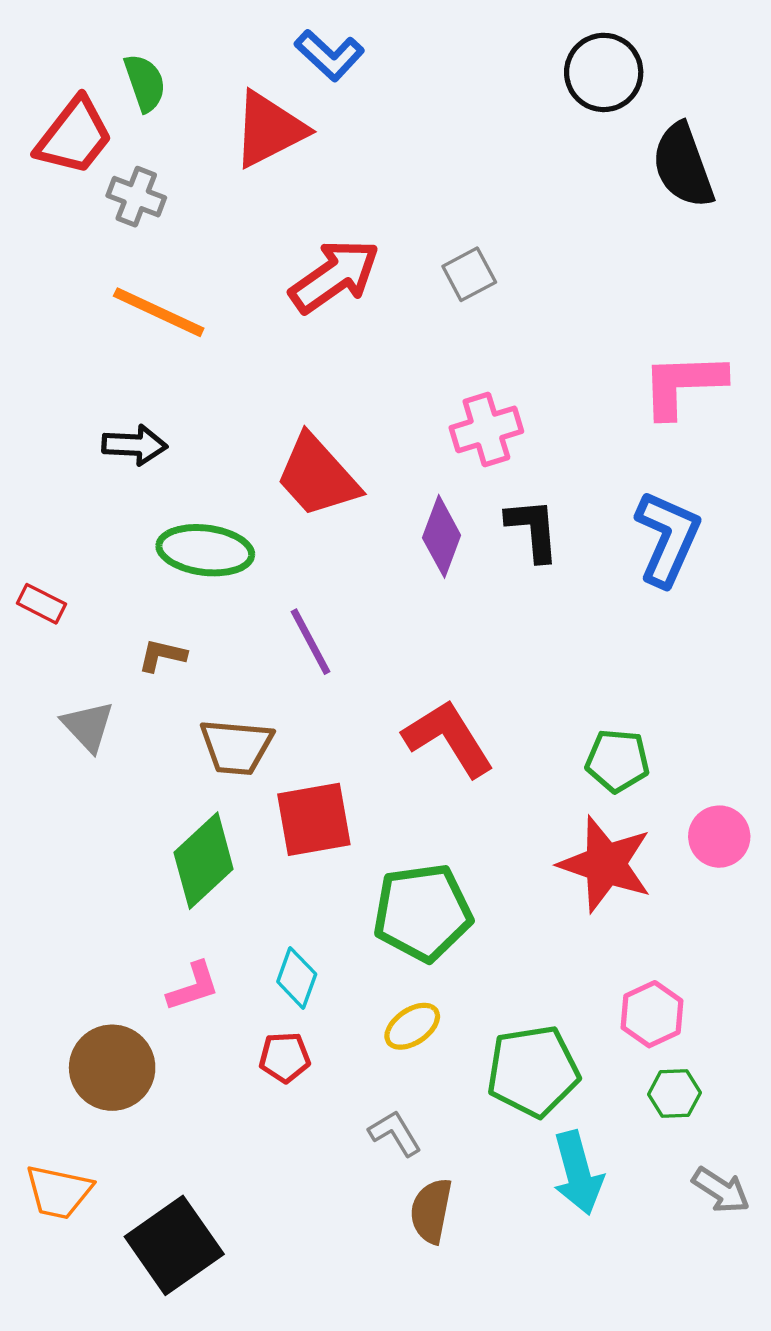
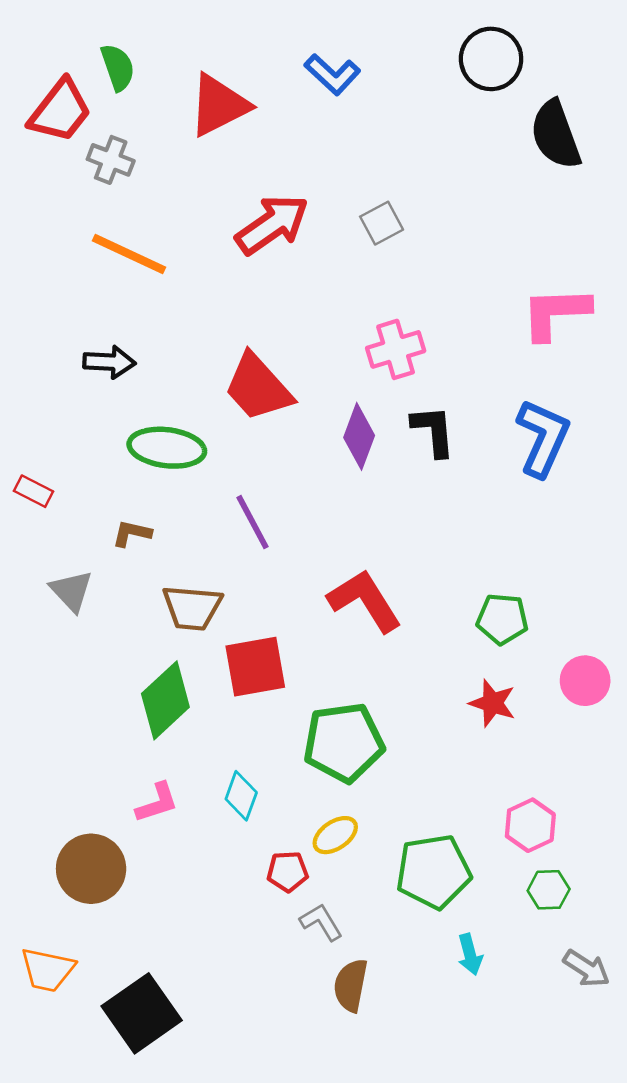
blue L-shape: (329, 55) -> (332, 74), moved
red star: (605, 864) -> (492, 703), size x0.6
red pentagon: (285, 1057) -> (288, 872), moved
cyan arrow: (578, 1173) -> (470, 954), size x0.6

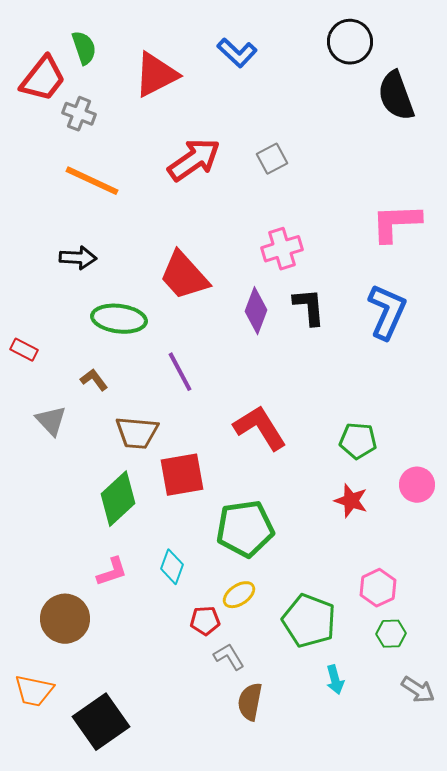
brown L-shape: (132, 533) -> (94, 380), turned 40
green pentagon: (433, 872) -> (309, 621), turned 30

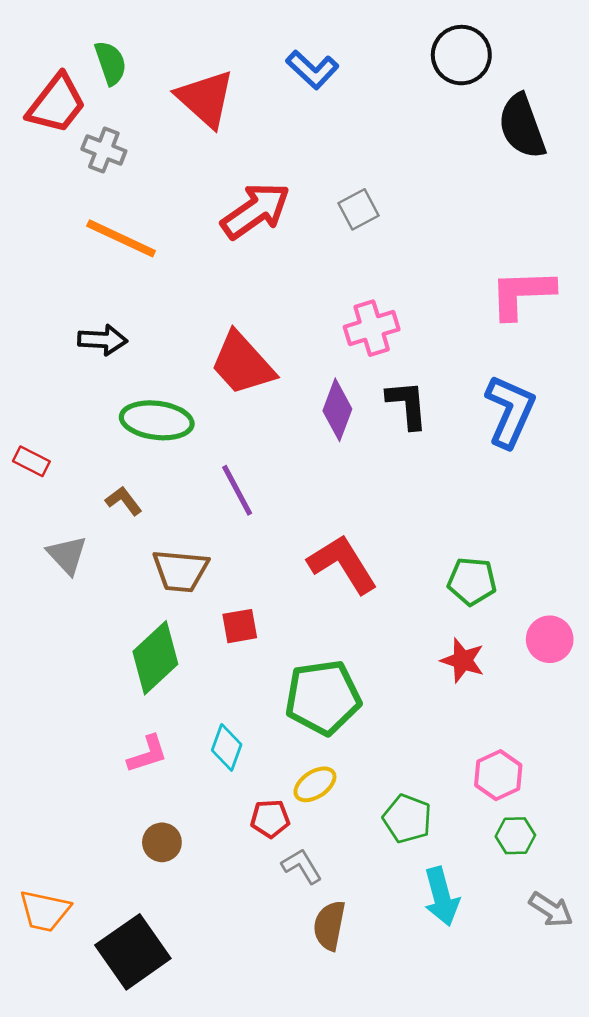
red triangle: (156, 75) -> (205, 99), turned -51
red square: (182, 475) -> (240, 626), size x0.6
brown circle: (65, 619) -> (162, 842), moved, size x0.6
green pentagon: (309, 621) -> (407, 819), size x0.7
cyan arrow: (335, 680) -> (442, 896), size x1.5

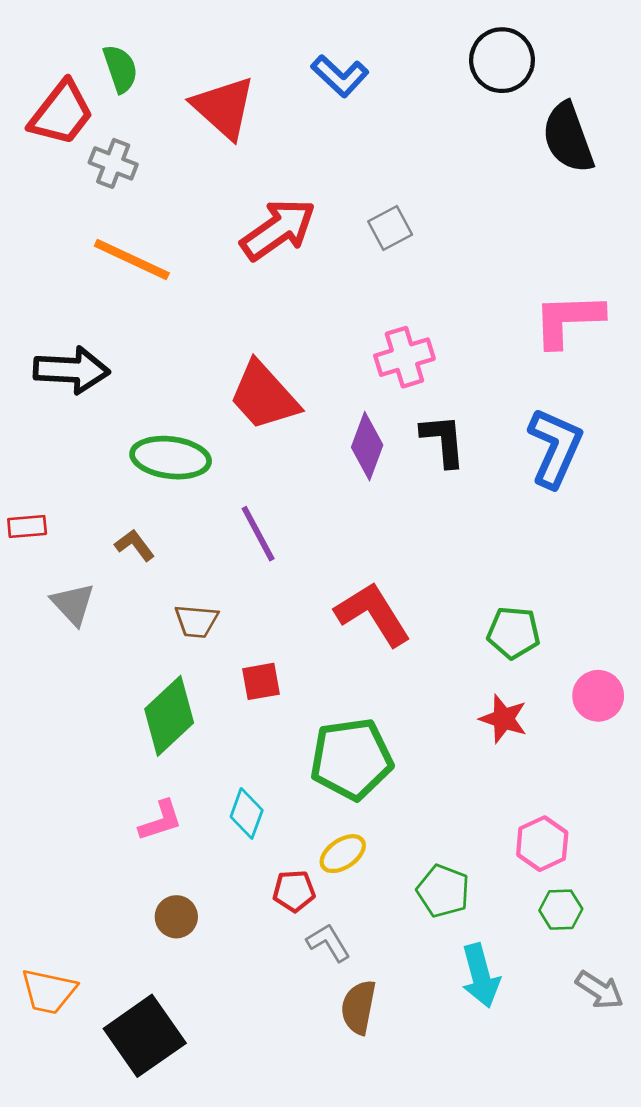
black arrow: (103, 340) -> (72, 370), moved, size x1.4
red rectangle: (31, 461) -> (27, 526), moved, turned -32
brown trapezoid: (180, 571) -> (196, 621), size x0.7

